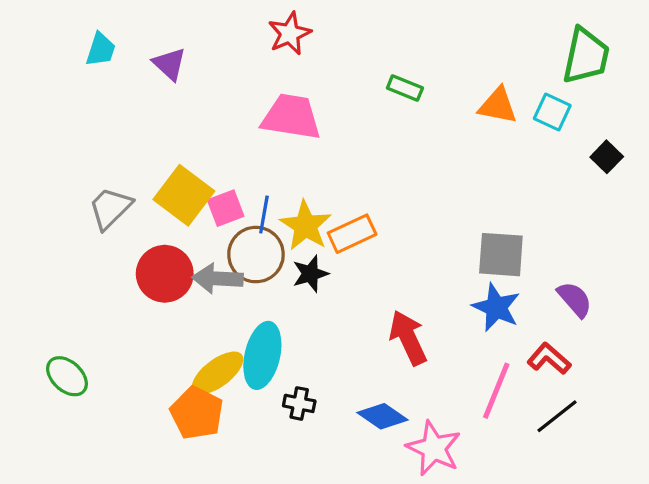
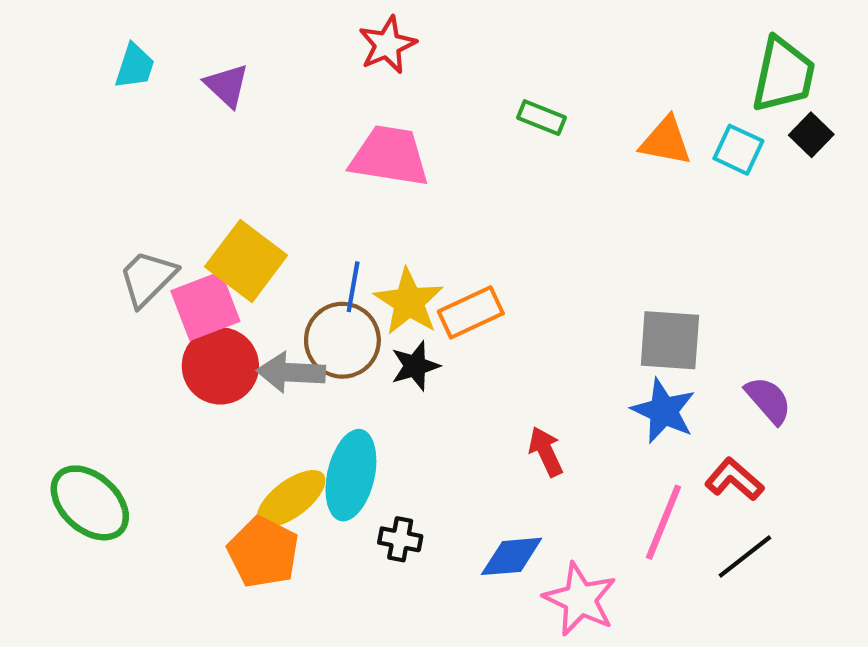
black square: (607, 157) -> (811, 135), moved
pink square: (226, 208) -> (205, 306), moved, size x1.4
red arrow: (408, 338) -> (546, 452), size x0.7
green ellipse: (67, 376) -> (90, 503), size x1.4
blue diamond: (382, 416) -> (512, 556), turned -39

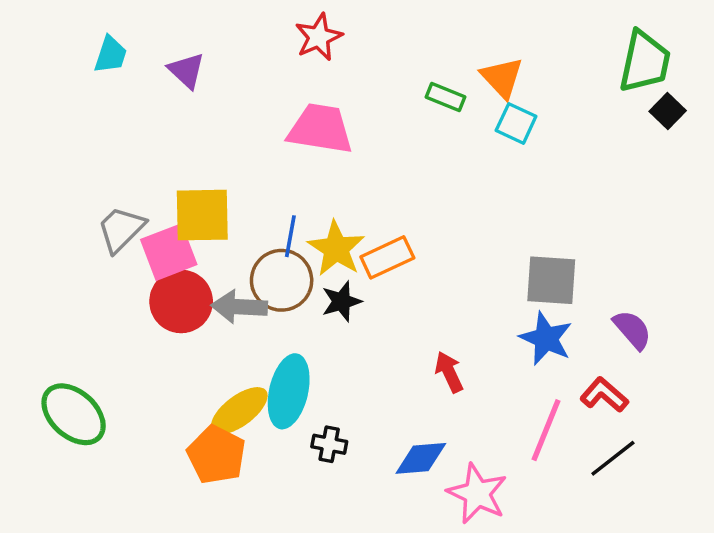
orange triangle: (666, 141) -> (502, 78), moved, turned 36
cyan square: (738, 150) -> (516, 123), moved
yellow square: (246, 261) -> (202, 215), turned -38

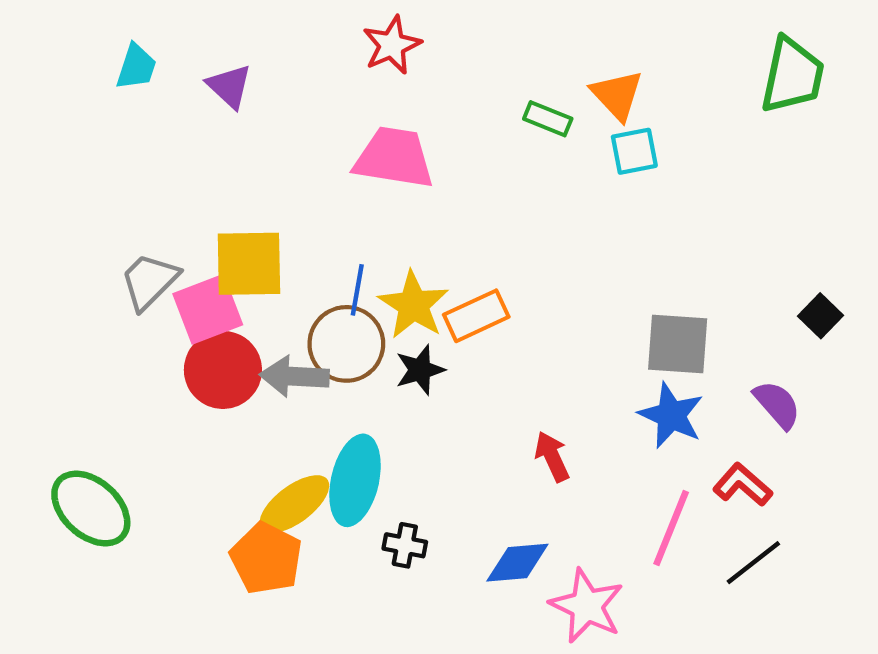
black square: (668, 111) -> (821, 316), moved
cyan square: (516, 123) -> (634, 151), turned -36

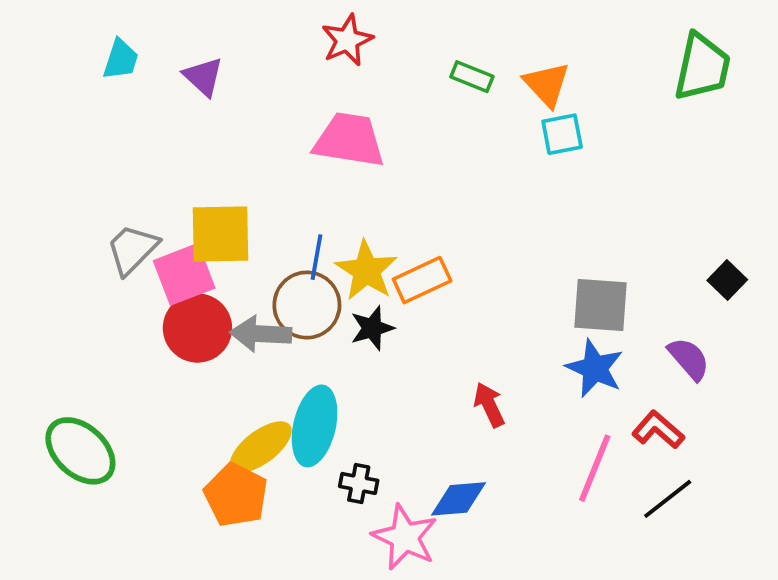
green rectangle: (548, 119) -> (472, 77), moved
pink star: (587, 606) -> (405, 537), moved

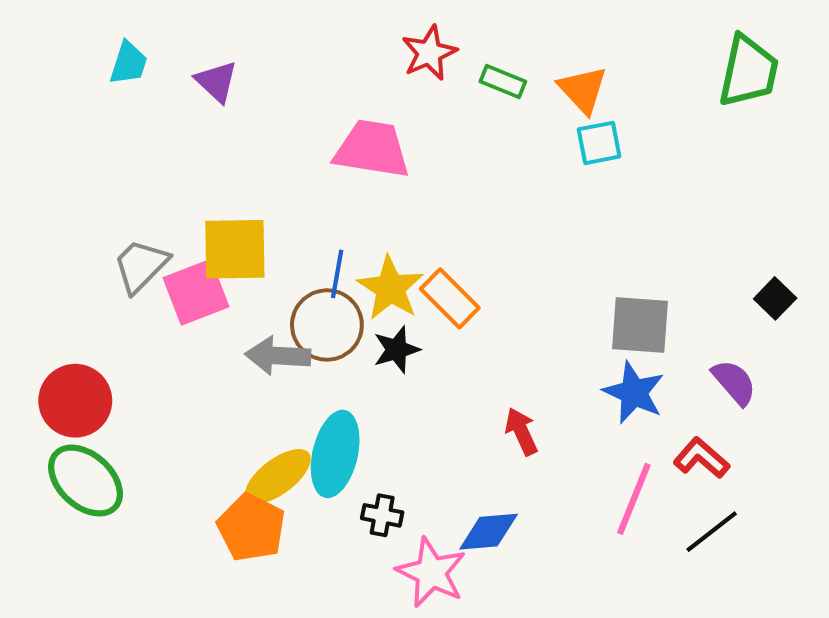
red star: (347, 40) -> (429, 53), moved
orange rectangle: (422, 280) -> (450, 298), turned 70
red circle: (197, 328) -> (75, 401), moved

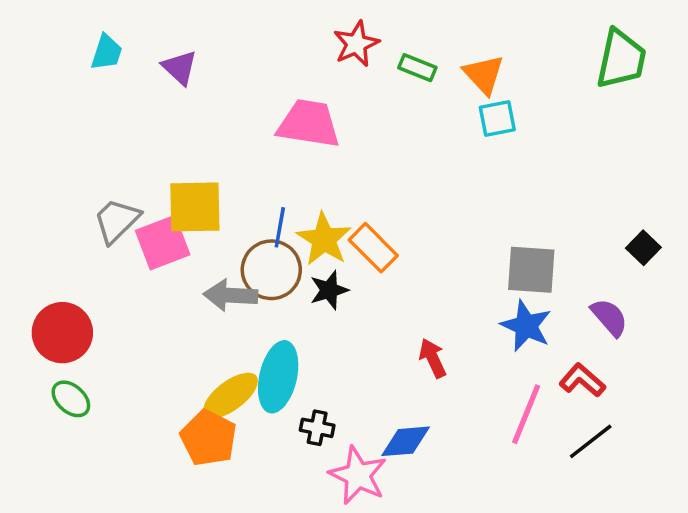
green ellipse: (86, 481) -> (71, 399), size x0.6

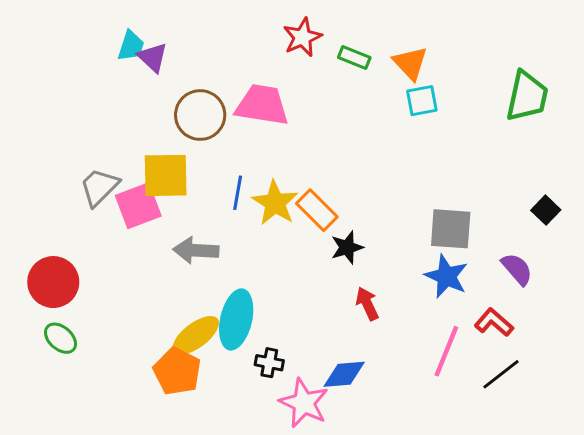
cyan trapezoid: (107, 52) -> (131, 46), moved
green trapezoid: (621, 59) -> (527, 96), moved
brown circle: (271, 270) -> (200, 115), moved
black star: (329, 290) -> (347, 247), moved

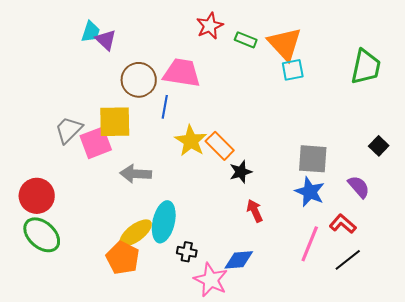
orange triangle: (410, 63) -> (285, 44), size x1.4
blue line: (238, 193) -> (165, 107), moved
green ellipse: (60, 338) -> (42, 235), size x1.6

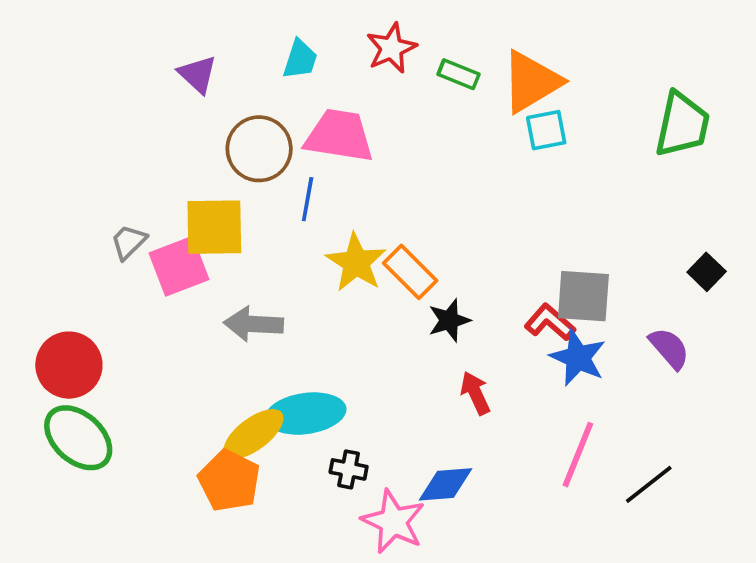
cyan trapezoid: (91, 32) -> (300, 59), moved
orange triangle: (285, 44) -> (531, 82), turned 42
gray trapezoid: (69, 130) -> (129, 242), size x0.7
cyan ellipse: (164, 222) -> (306, 414), turned 69
red L-shape: (343, 224) -> (550, 322), moved

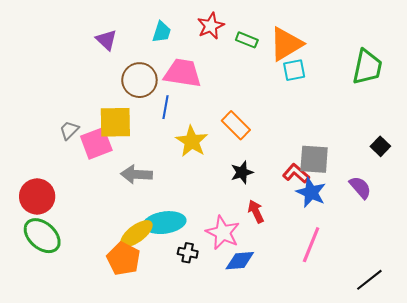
orange rectangle: (410, 272) -> (236, 125), moved
black line: (649, 484) -> (369, 280), moved
pink star: (393, 522) -> (223, 233), moved

